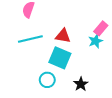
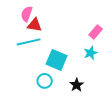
red triangle: (63, 36) -> (35, 25), moved
cyan star: (96, 41) -> (91, 53), moved

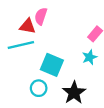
pink semicircle: (27, 14) -> (41, 16), moved
black star: (77, 85) -> (74, 93), size x1.5

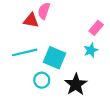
cyan line: (21, 45) -> (25, 52), moved

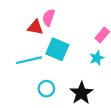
cyan square: (55, 58) -> (57, 49), moved

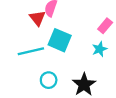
red triangle: (35, 27) -> (37, 18), turned 42

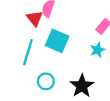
cyan line: (31, 51) -> (28, 52), turned -60

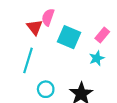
cyan square: (57, 41) -> (69, 37), moved

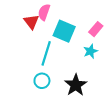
cyan line: (28, 60) -> (46, 53), moved

